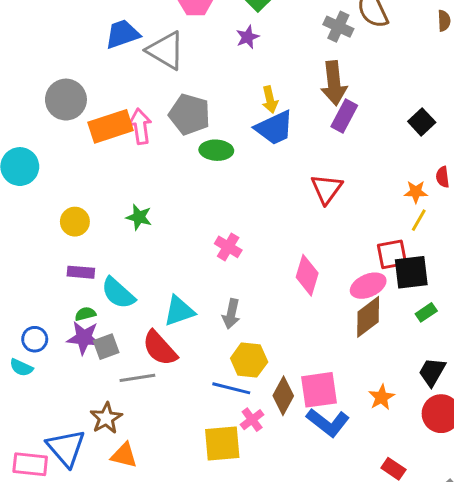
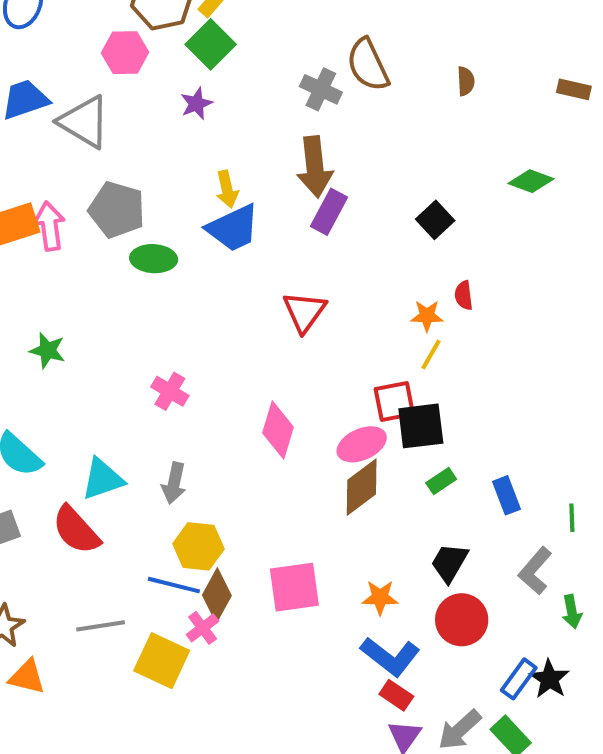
gray line: (137, 378) -> (101, 626), moved
brown diamond: (283, 396) -> (217, 595), moved
orange star: (382, 397) -> (380, 597), turned 30
blue L-shape: (328, 423) -> (390, 656), moved
yellow square: (222, 443) -> (162, 661), turned 30

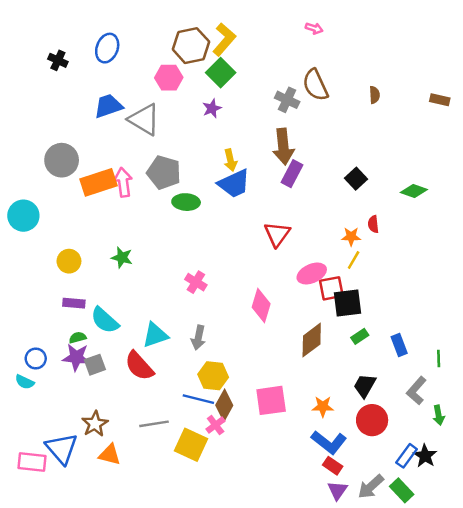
green diamond: (531, 181) -> (414, 191), moved
pink ellipse: (362, 444) -> (312, 274), moved

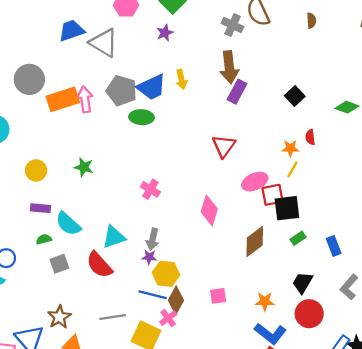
blue trapezoid: (234, 184) -> (152, 87), moved
purple star: (76, 357) -> (149, 257), moved, size x0.6
pink square: (271, 400) -> (218, 296), size x0.6

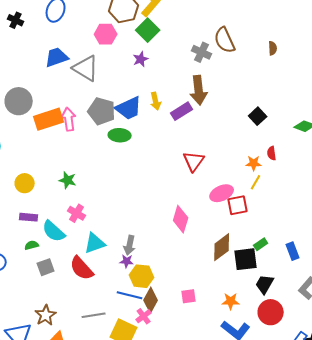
purple rectangle: (237, 92) -> (182, 111), moved, turned 30
pink cross: (150, 189) -> (77, 213), moved
black square: (287, 208) -> (246, 259), moved

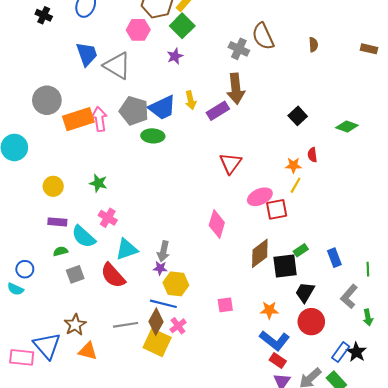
blue trapezoid: (57, 57) -> (87, 54), turned 90
brown diamond: (151, 300) -> (156, 322), moved

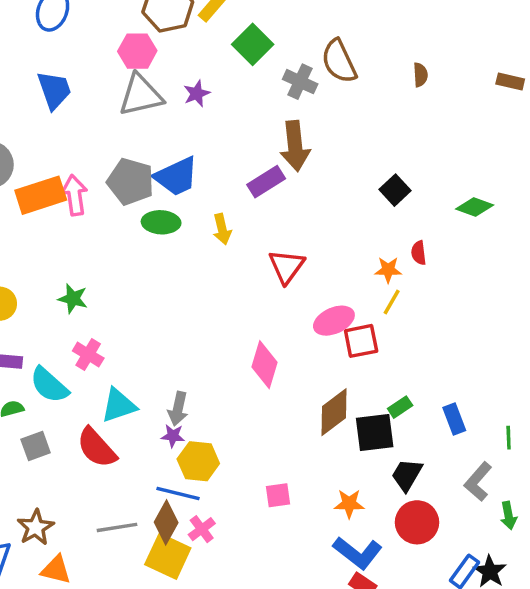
green square: (182, 26) -> (253, 44), moved
gray triangle: (117, 66) -> (141, 95), moved, turned -44
yellow arrow: (191, 100) -> (222, 229), moved

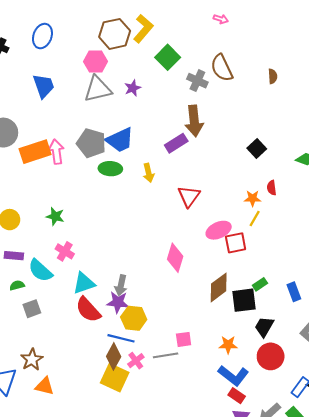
purple star: (173, 436) -> (118, 302), size x1.5
red semicircle: (97, 448) -> (88, 310), moved
gray line: (117, 527) -> (166, 355), moved

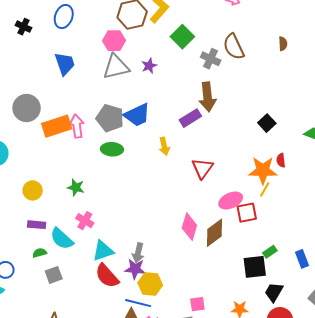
brown semicircle: (273, 76) -> (283, 44), moved
green ellipse: (110, 169) -> (112, 149), moved
orange star: (253, 198) -> (263, 170), size x1.8
brown diamond: (219, 287) -> (215, 233), moved

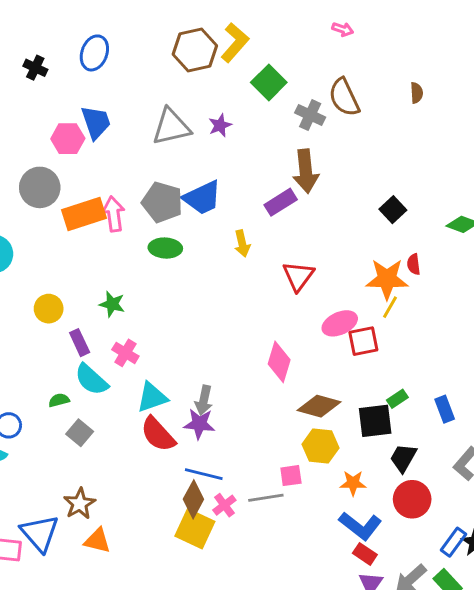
pink hexagon: (114, 41) -> (68, 139), moved
purple rectangle: (37, 225) -> (80, 343), moved, turned 60
brown diamond: (215, 233) -> (319, 406), moved, turned 52
gray square: (54, 275) -> (80, 433), turned -30
yellow hexagon: (150, 284) -> (320, 446), moved

